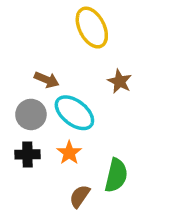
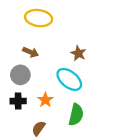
yellow ellipse: (92, 28) -> (39, 18), moved, turned -55
cyan ellipse: (74, 113) -> (69, 79), moved
brown semicircle: (80, 196) -> (39, 128), moved

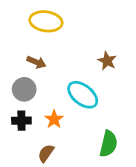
brown star: (78, 53) -> (107, 61), moved
green semicircle: (76, 115) -> (108, 144), moved

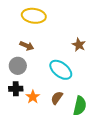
orange star: (54, 119) -> (33, 97), moved
brown semicircle: (46, 153) -> (57, 98), moved

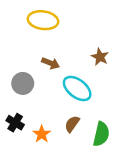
brown arrow: (27, 46) -> (51, 63), moved
black cross: (16, 89) -> (15, 123), moved, turned 32
orange star: (33, 97) -> (42, 134), moved

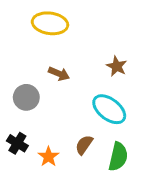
cyan ellipse: (77, 89) -> (109, 109), moved

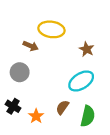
yellow ellipse: (50, 23) -> (51, 29), moved
brown arrow: (59, 74) -> (31, 46), moved
cyan ellipse: (109, 109) -> (81, 81), turned -70

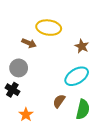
black cross: (13, 106) -> (12, 90), moved
orange star: (36, 116) -> (26, 115), moved

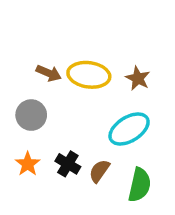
yellow ellipse: (49, 28) -> (89, 75), moved
black cross: (12, 90) -> (68, 164), moved
orange star: (26, 115) -> (28, 164), moved

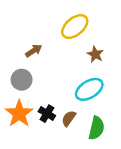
brown arrow: (49, 73) -> (34, 51), turned -56
yellow ellipse: (89, 75) -> (75, 27), moved, turned -48
orange star: (28, 164) -> (19, 114), size x1.6

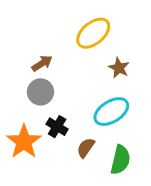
gray circle: (22, 80) -> (40, 92), moved
black cross: (47, 114) -> (57, 127), moved

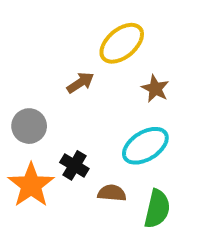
brown arrow: (42, 63) -> (80, 83), moved
gray circle: (40, 92) -> (29, 126), moved
brown semicircle: (86, 148) -> (112, 193), turned 60

